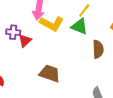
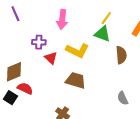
yellow L-shape: (52, 24) -> (77, 50), moved
red triangle: (25, 41) -> (51, 58), moved, turned -32

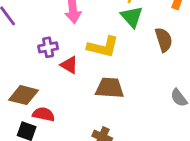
green triangle: (102, 34) -> (132, 17), turned 42
brown diamond: (14, 72) -> (23, 95), turned 50

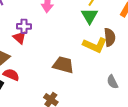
yellow L-shape: (103, 47) -> (95, 45), moved
red triangle: (69, 65) -> (20, 38), moved

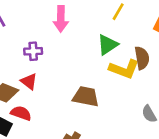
green triangle: (90, 16) -> (107, 45), moved, turned 30
red triangle: (20, 38) -> (29, 81), moved

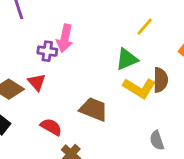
pink arrow: (61, 19) -> (65, 38), moved
red semicircle: (21, 113) -> (51, 127), moved

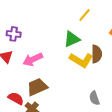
pink arrow: (65, 38) -> (33, 59), moved, turned 54
brown trapezoid: (94, 109) -> (37, 87), moved, turned -45
red semicircle: (51, 127) -> (16, 98), moved

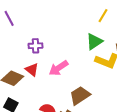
brown trapezoid: (37, 87) -> (80, 95), moved

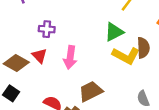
pink arrow: (59, 68) -> (70, 57), turned -54

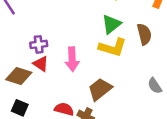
purple cross: (47, 29) -> (39, 44), moved
yellow L-shape: (126, 56) -> (113, 47), moved

